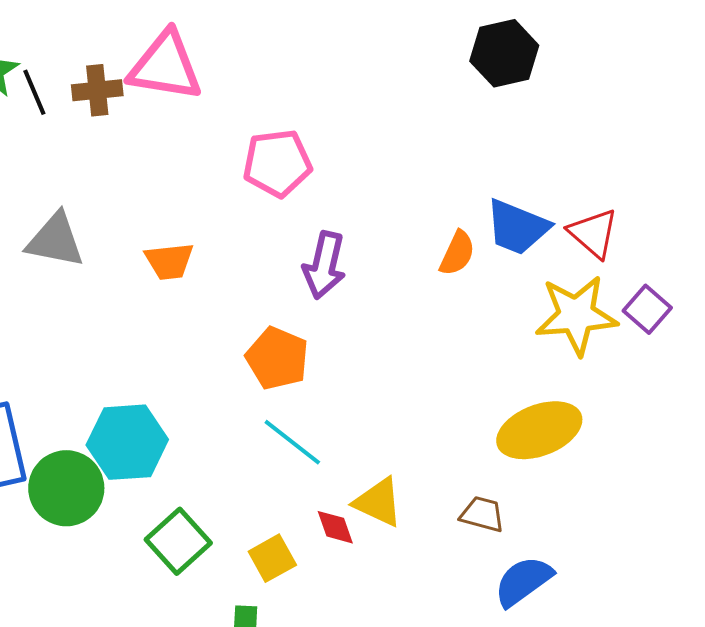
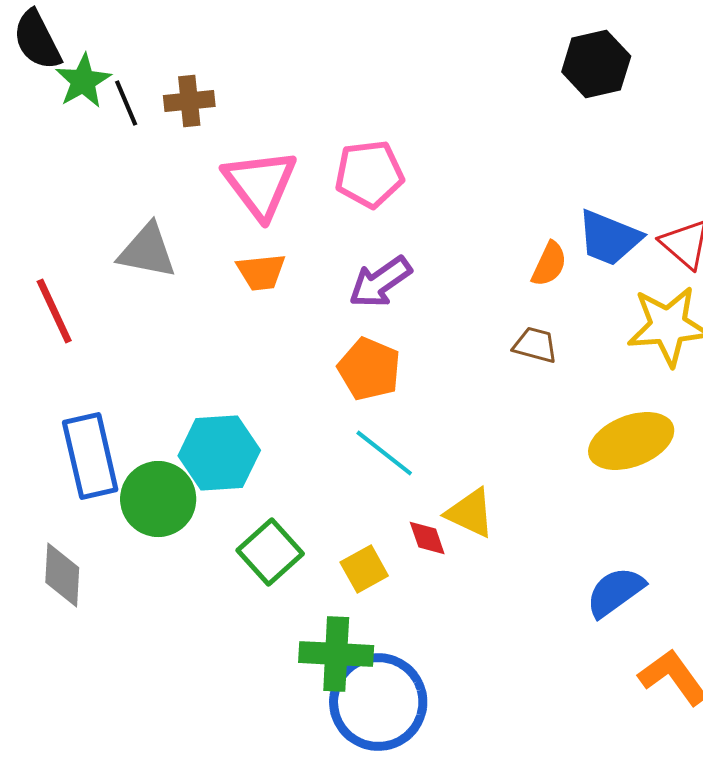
pink triangle: (165, 66) -> (260, 184), moved, turned 44
purple arrow: (324, 265) -> (380, 282), moved, turned 42
brown trapezoid: (482, 514) -> (535, 345), moved

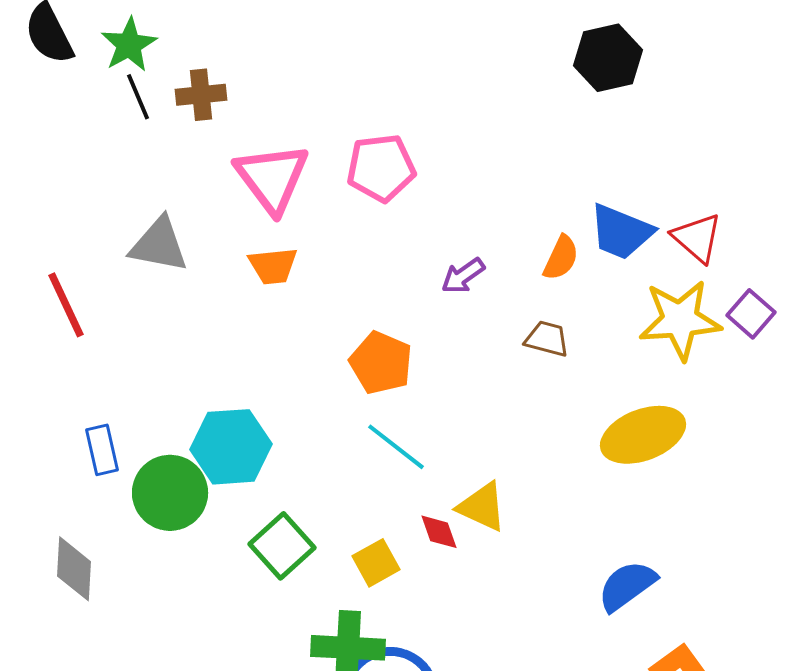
green star: (83, 81) -> (129, 45), moved
purple arrow: (380, 282) -> (463, 276), moved, size x0.7
blue rectangle: (90, 456) -> (102, 450), size x0.6

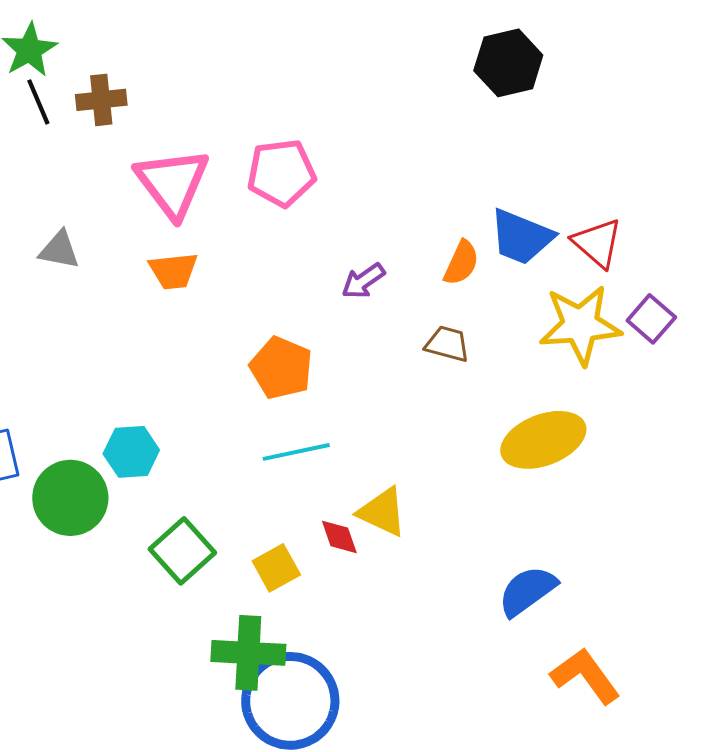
gray triangle: (159, 245) -> (59, 250), size x0.7
cyan hexagon: (231, 447) -> (131, 452), size x0.7
cyan line: (396, 447) -> (296, 452), turned -50

